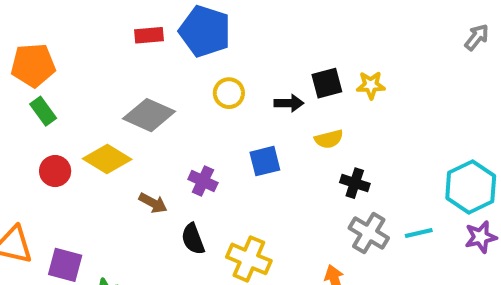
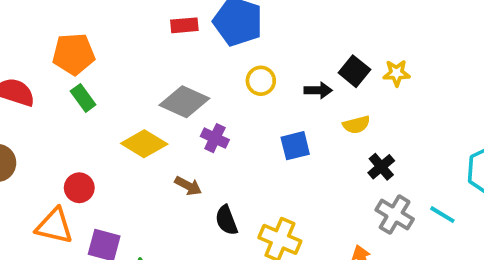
black square: (327, 83) -> (354, 71), turned -36
red circle: (55, 171) -> (79, 188), moved
purple cross: (203, 181) -> (215, 138), moved
black cross: (355, 183) -> (381, 167), turned 32
cyan line: (419, 233) -> (442, 215), turned 44

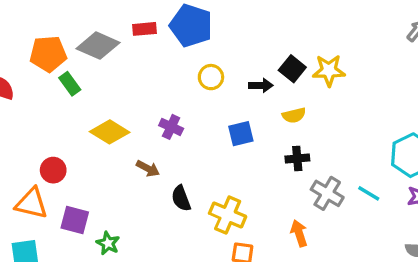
yellow star: (396, 73) -> (329, 70), size x1.4
green rectangle: (83, 98) -> (70, 84), moved
gray diamond: (184, 102) -> (98, 46), moved
black cross: (381, 167) -> (297, 158), moved, turned 35

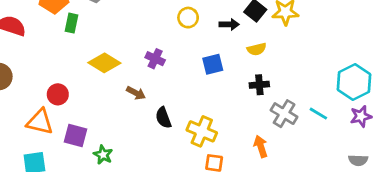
green rectangle: (70, 84) -> (71, 23), turned 48

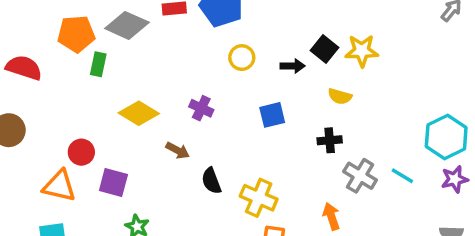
yellow semicircle: (257, 49) -> (340, 96), moved, turned 30
purple square: (76, 136) -> (113, 183), moved

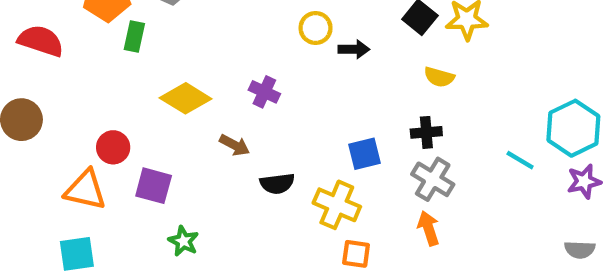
black arrow: (292, 66) -> (354, 49), moved
blue square: (272, 115) -> (365, 154), moved
gray cross: (360, 176) -> (433, 179), moved
cyan line: (402, 176) -> (520, 160), moved
black semicircle: (211, 181) -> (277, 184), turned -76

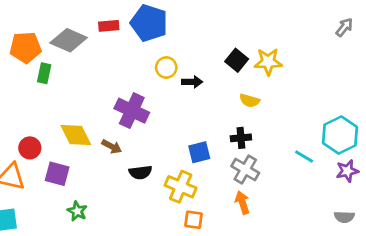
purple cross: (264, 92) -> (132, 111), size x1.6
yellow diamond: (186, 98) -> (76, 135), moved, turned 32

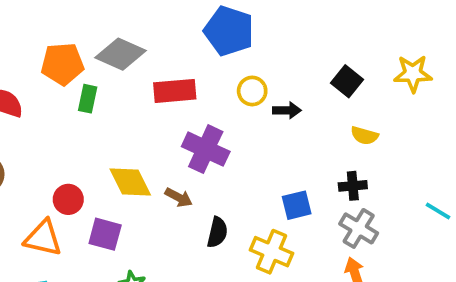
red rectangle: (109, 26) -> (175, 91), moved, size x1.5
yellow star: (268, 62) -> (413, 74), moved
black semicircle: (140, 172) -> (217, 232), turned -70

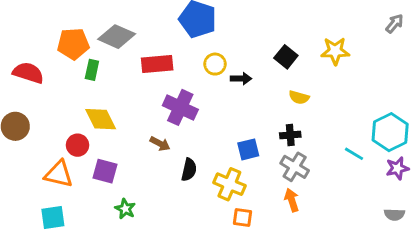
yellow diamond: (130, 182) -> (101, 119), moved

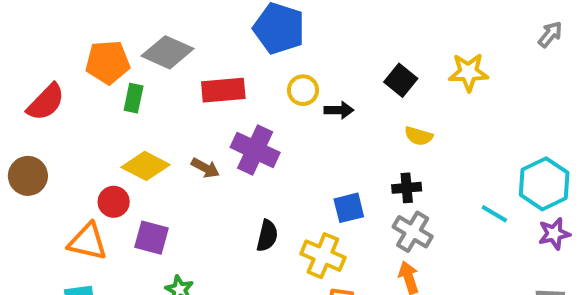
red semicircle: (28, 73) -> (46, 102), turned 116
yellow diamond: (101, 119) -> (146, 166), turned -36
brown arrow: (160, 144) -> (205, 168), moved

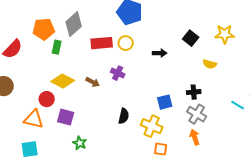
gray diamond: (167, 52) -> (74, 24), turned -65
yellow circle: (303, 90) -> (126, 43), moved
yellow semicircle: (419, 136) -> (210, 64), moved
purple cross: (255, 150) -> (118, 73), size x0.6

